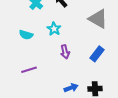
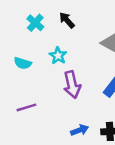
purple arrow: (65, 52) -> (72, 85), size x1.5

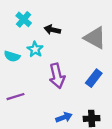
black arrow: (67, 20) -> (52, 30), moved, turned -35
cyan star: (58, 56) -> (35, 49), moved

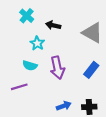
cyan semicircle: (12, 56) -> (30, 66), moved

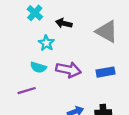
purple arrow: (57, 68) -> (68, 70), turned -65
blue rectangle: (91, 70) -> (106, 72), turned 42

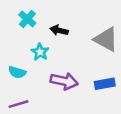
cyan semicircle: (38, 67) -> (17, 72), moved

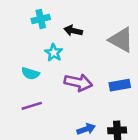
cyan cross: (27, 19) -> (41, 19), turned 36

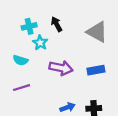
cyan cross: (41, 19) -> (29, 26), moved
black arrow: (73, 31) -> (57, 24), turned 48

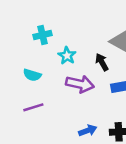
black arrow: (57, 24) -> (102, 62), moved
cyan star: (40, 43) -> (67, 56), moved

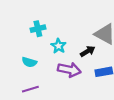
black arrow: (102, 62) -> (88, 51), turned 88

